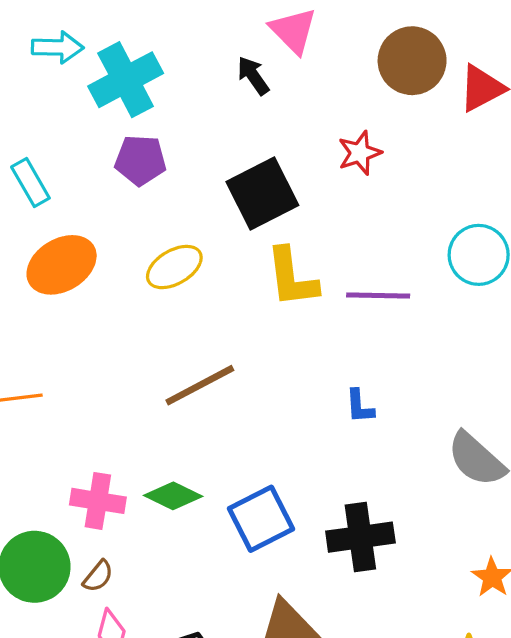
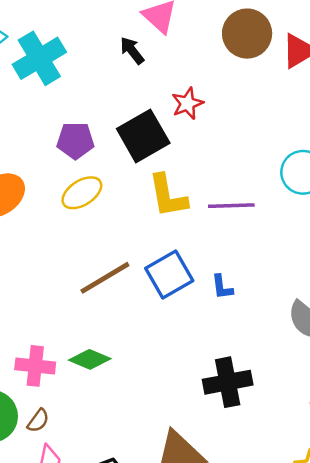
red star: (360, 153) -> (187, 103), moved
purple pentagon: (140, 160) -> (75, 141), moved
blue square: (261, 519) -> (169, 274), moved

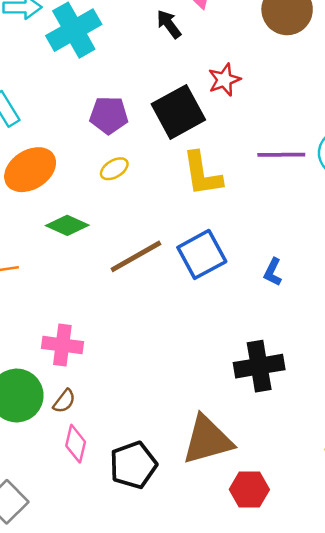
yellow ellipse: (82, 193) -> (114, 169), size x0.7
purple line: (231, 206) -> (281, 155), moved
blue L-shape: (222, 287) -> (273, 272), moved, turned 32
green diamond: (90, 359) -> (67, 225), moved

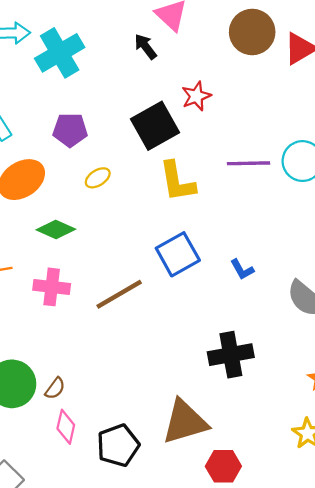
purple pentagon: (109, 115) -> (70, 130), moved
brown line: (136, 256) -> (119, 294), moved
blue L-shape: (273, 272) -> (242, 269), turned -55
pink cross: (62, 345) -> (52, 287), moved

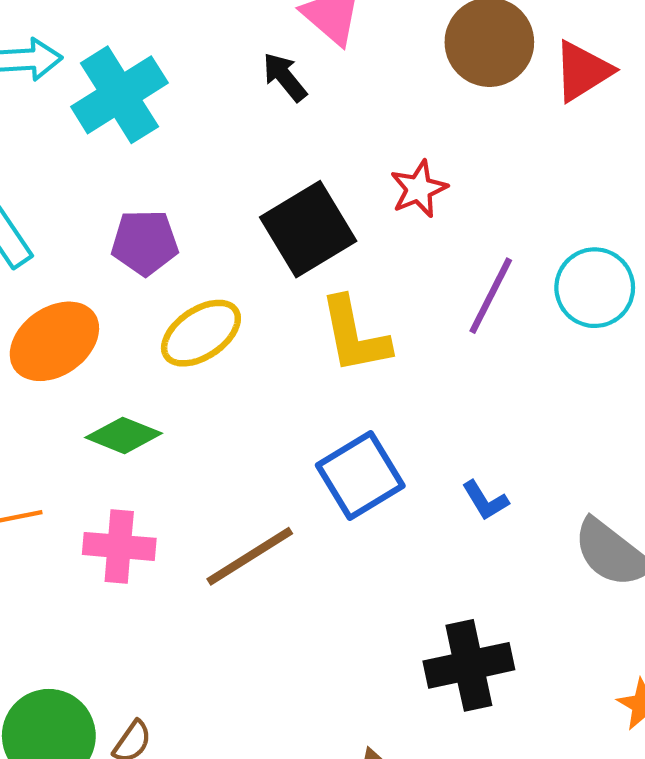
red star: (196, 96) -> (419, 189), moved
purple line: (249, 163) -> (491, 296), turned -60
yellow ellipse: (98, 178) -> (201, 333), size x1.6

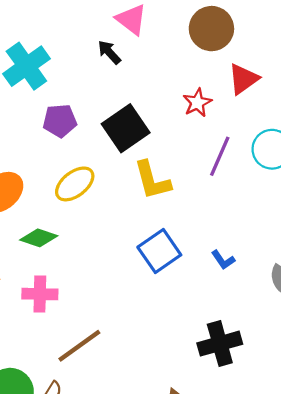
red triangle: (583, 71) -> (243, 79), moved
red star: (419, 189) -> (197, 103), moved
purple pentagon: (145, 243) -> (60, 121), moved
brown line: (250, 556) -> (79, 346), moved

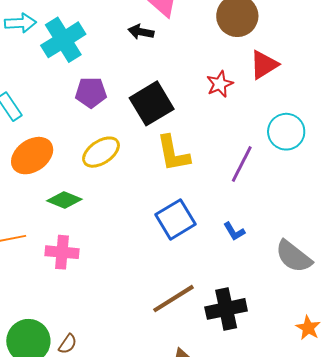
black arrow: (109, 52) -> (141, 32), turned -40
purple line: (220, 156) -> (242, 164), moved
brown line: (79, 346) -> (174, 299), moved

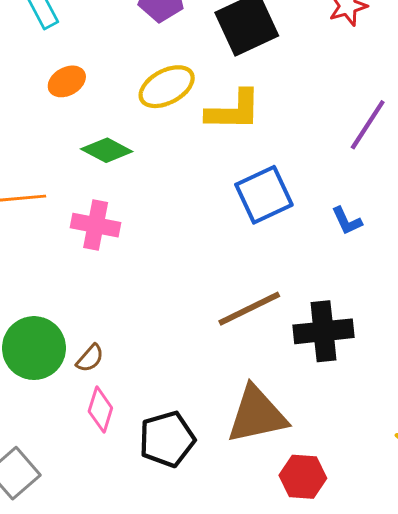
yellow L-shape: (173, 153) -> (234, 110), moved, turned -84
orange ellipse: (32, 156) -> (67, 81), size x0.6

